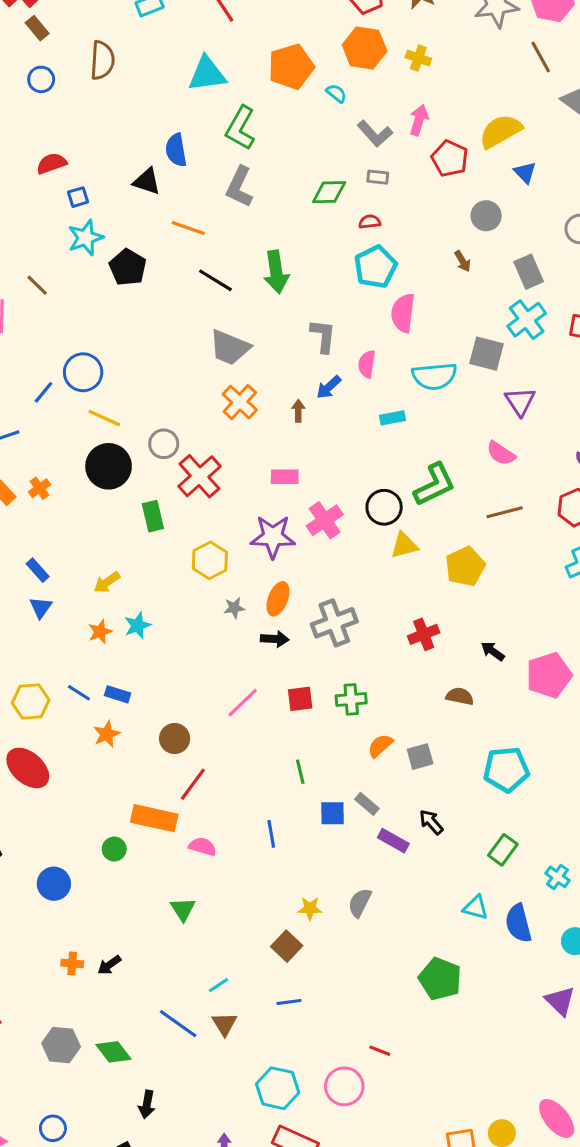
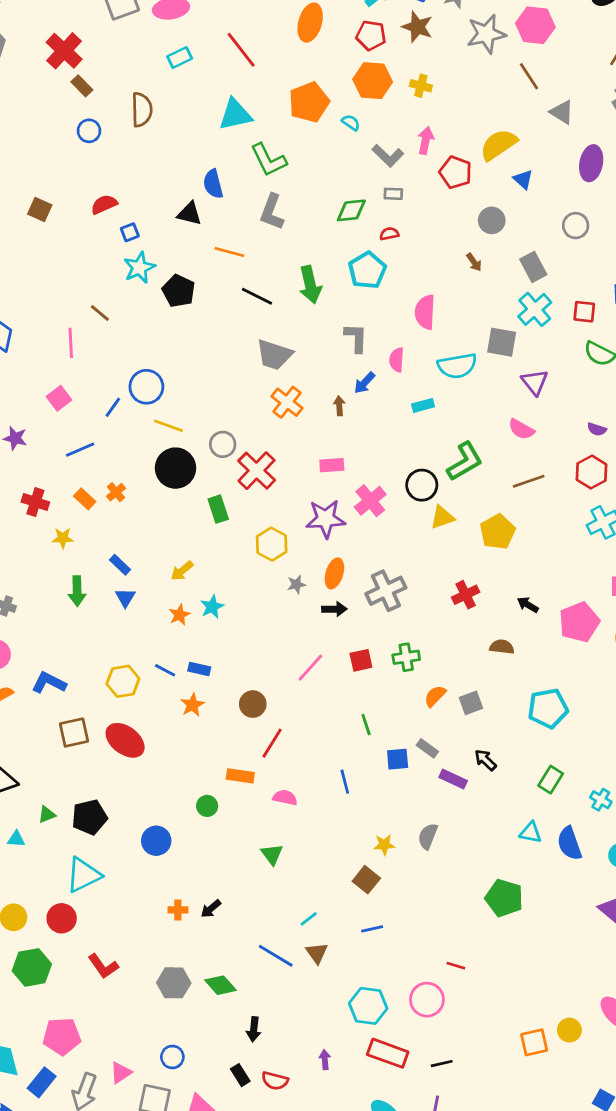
green L-shape: (240, 128) -> (269, 160), turned -51
cyan pentagon: (376, 267) -> (367, 270), moved
orange rectangle: (154, 818) -> (240, 776), size x0.7

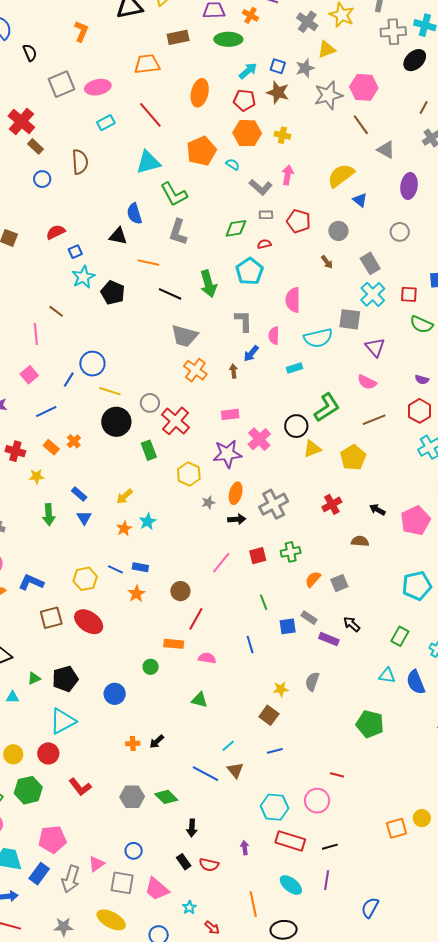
red pentagon: (456, 172) -> (299, 221), moved
cyan pentagon: (548, 708) -> (417, 586), moved
green triangle: (272, 854) -> (199, 700), turned -36

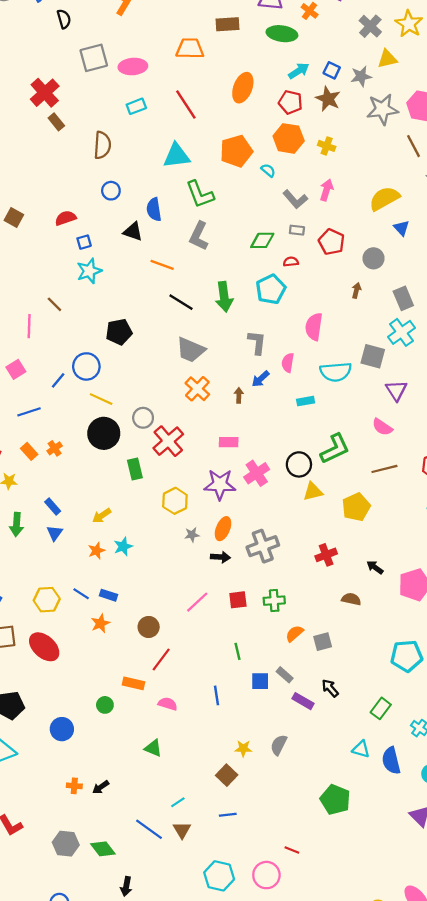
blue circle: (42, 179) -> (111, 191), moved
brown arrow: (327, 262) -> (356, 290), turned -136
black pentagon: (113, 293) -> (119, 332), moved, turned 30

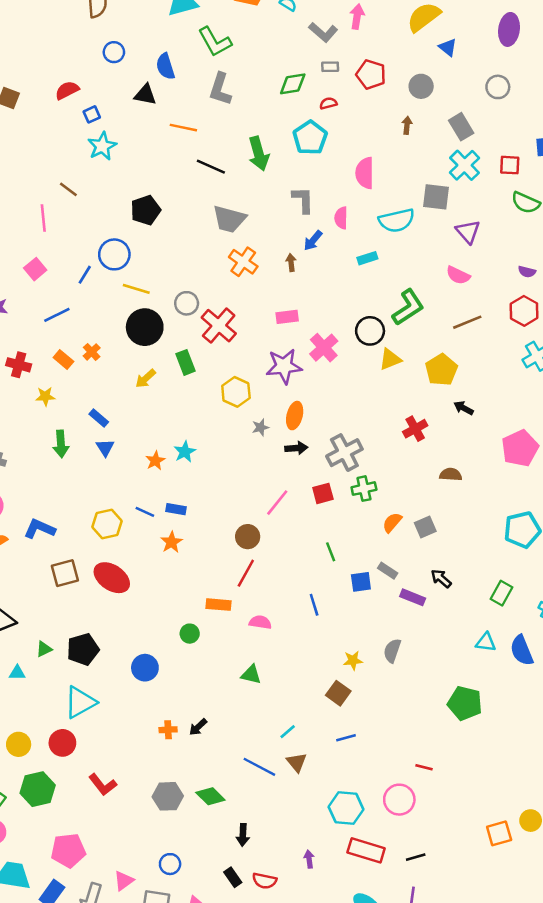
yellow arrow: (102, 516) -> (146, 379), moved
gray cross: (263, 546) -> (344, 453), moved
black arrow: (375, 567) -> (464, 408), moved
brown circle: (149, 627) -> (248, 537), moved

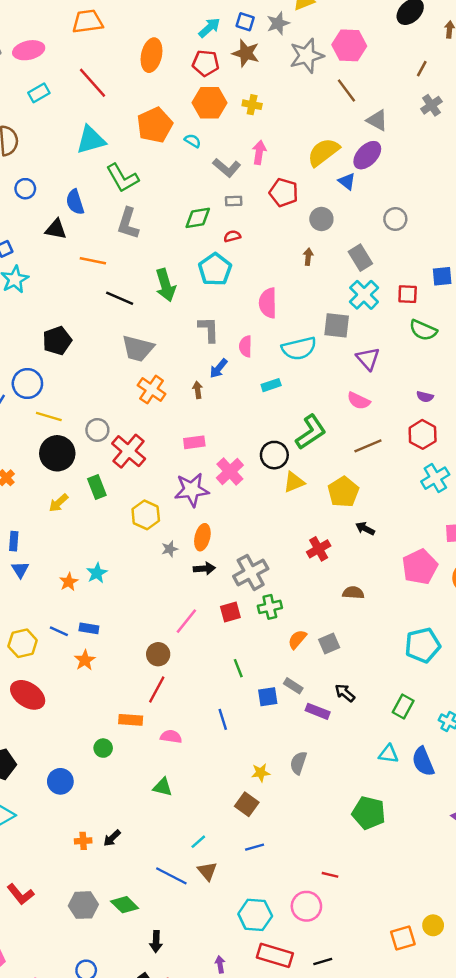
purple ellipse: (509, 29) -> (367, 155), moved, turned 36
red pentagon: (371, 74) -> (284, 192), moved
blue rectangle: (99, 418) -> (14, 541), turned 54

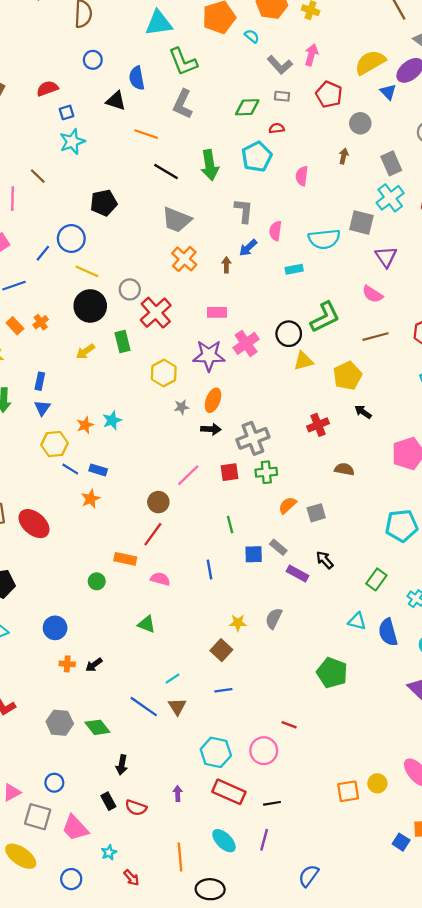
pink semicircle: (268, 303) -> (302, 176), moved, size x0.7
yellow hexagon: (23, 643) -> (54, 444), moved
blue circle: (60, 781) -> (55, 628), moved

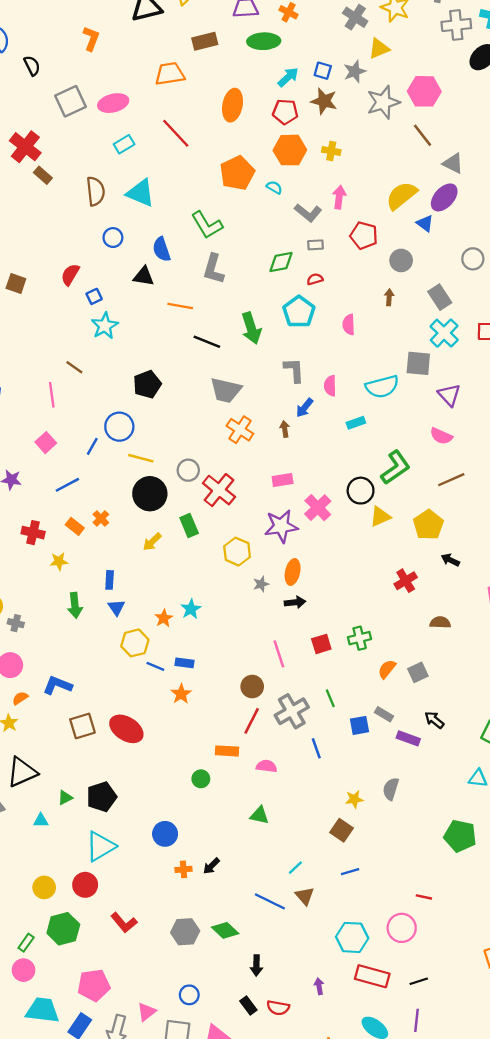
cyan triangle: (159, 23) -> (141, 193), moved, turned 40
red semicircle: (47, 88) -> (70, 275), turned -30
gray cross: (253, 438) -> (292, 711), moved
pink line: (188, 475) -> (279, 654), turned -55

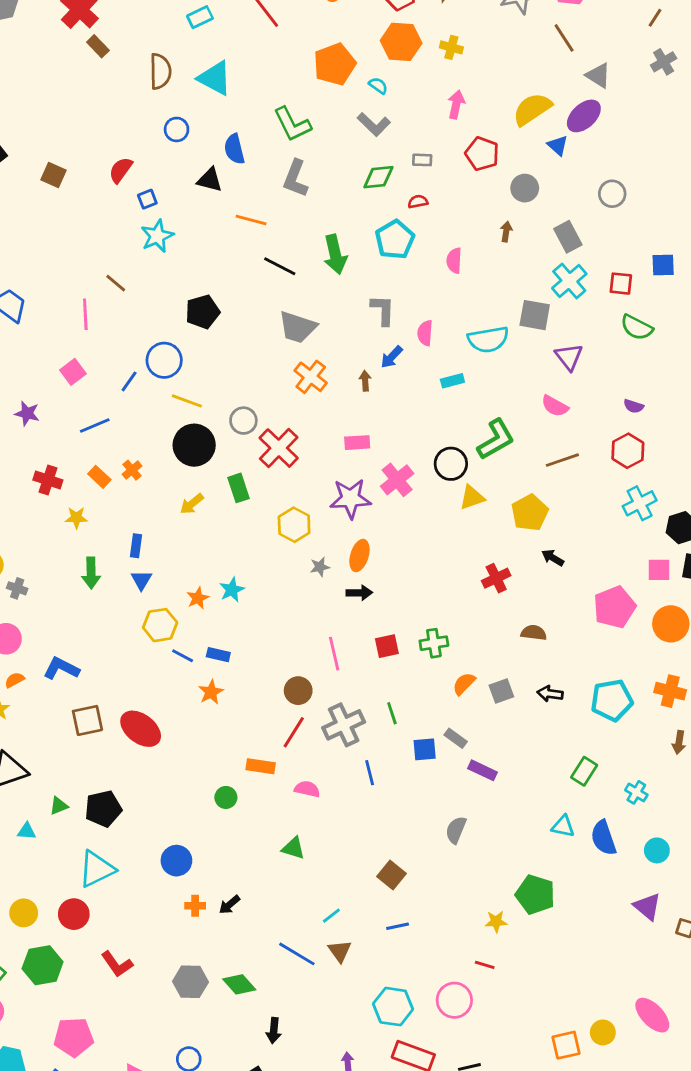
gray L-shape: (308, 213) -> (374, 124), moved
black arrow: (434, 720) -> (550, 694), moved, turned -36
yellow star: (354, 799) -> (496, 922), moved

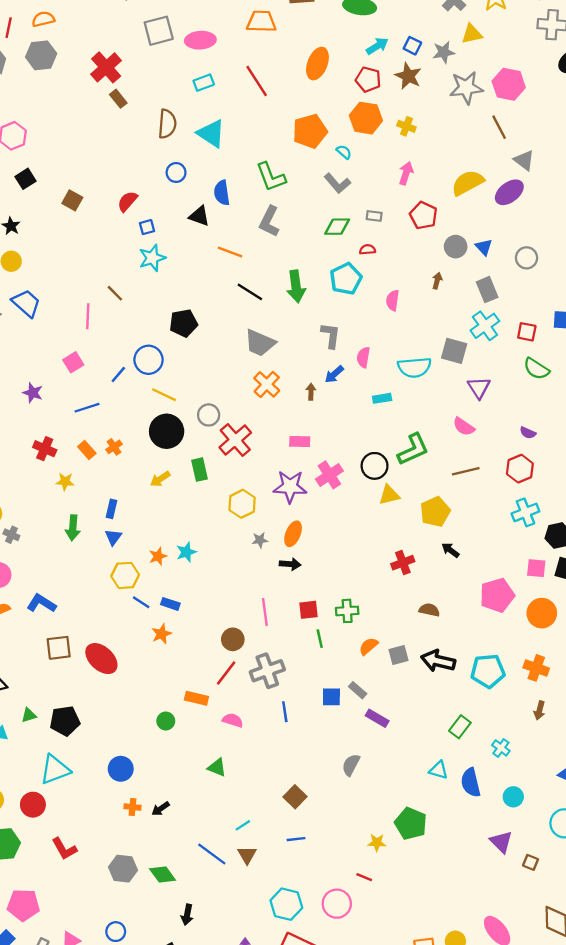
blue triangle: (558, 145) -> (484, 247), moved
black arrow: (550, 694) -> (438, 661), size x1.6
green line: (392, 713) -> (320, 639), moved

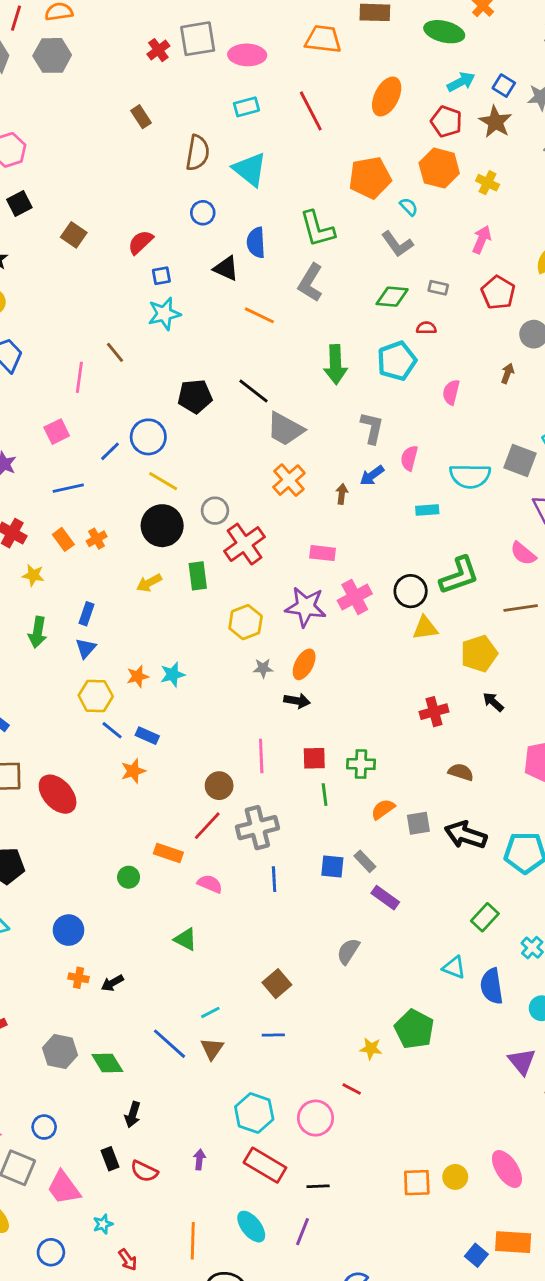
red cross: (106, 67) -> (158, 50), moved, size x0.6
black line: (250, 292) -> (253, 391), moved

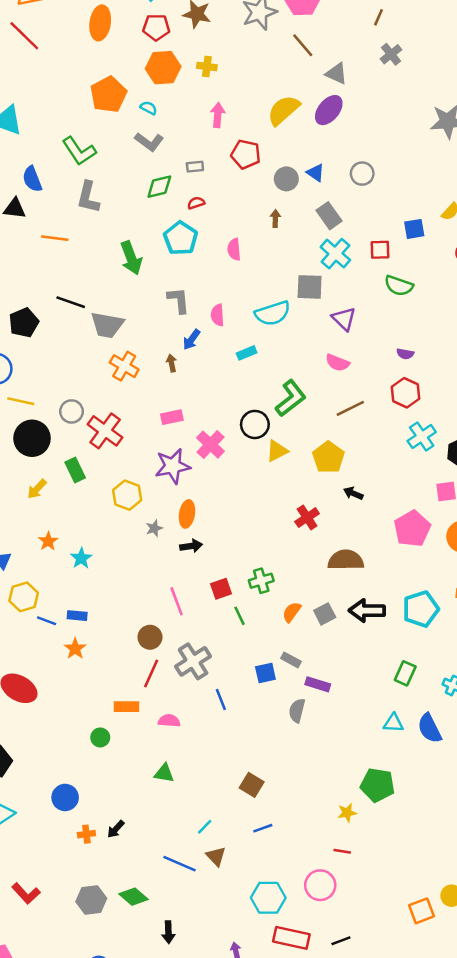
red line: (311, 111) -> (24, 36), moved
orange star: (138, 676) -> (48, 541), moved
brown semicircle: (461, 772) -> (346, 560), size x1.6
gray semicircle: (348, 951) -> (297, 710), moved

